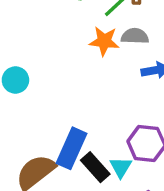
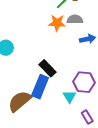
black rectangle: (95, 167) -> (48, 68), moved

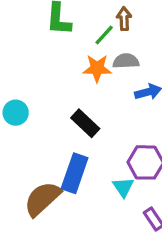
black rectangle: (48, 68) -> (85, 123), moved

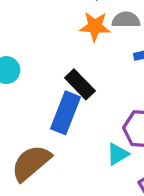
blue rectangle: (75, 173) -> (65, 113), moved
cyan triangle: (123, 187) -> (118, 154), turned 30

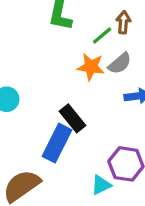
gray semicircle: (126, 20) -> (120, 63), turned 135

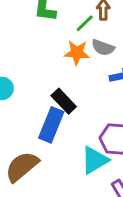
gray semicircle: (120, 63) -> (103, 48), turned 65
cyan triangle: (101, 185) -> (95, 160), size x1.5

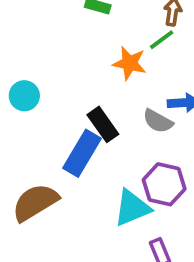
green line: (85, 23) -> (162, 40), moved
gray semicircle: (103, 48) -> (158, 121), moved

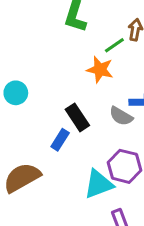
green line: (162, 40) -> (114, 45), moved
blue rectangle: (82, 153) -> (60, 140), size x0.6

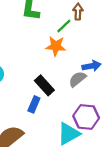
gray semicircle: (121, 116) -> (77, 79), turned 120

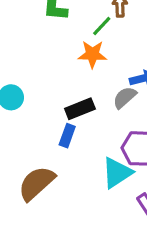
black rectangle: (44, 85) -> (80, 109), turned -66

